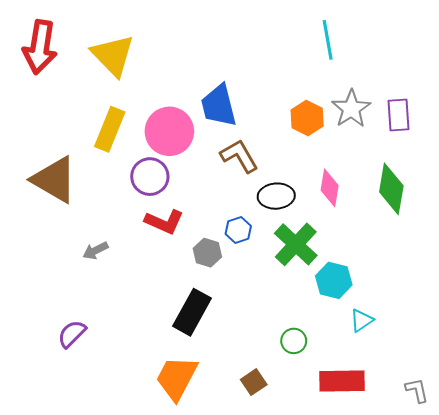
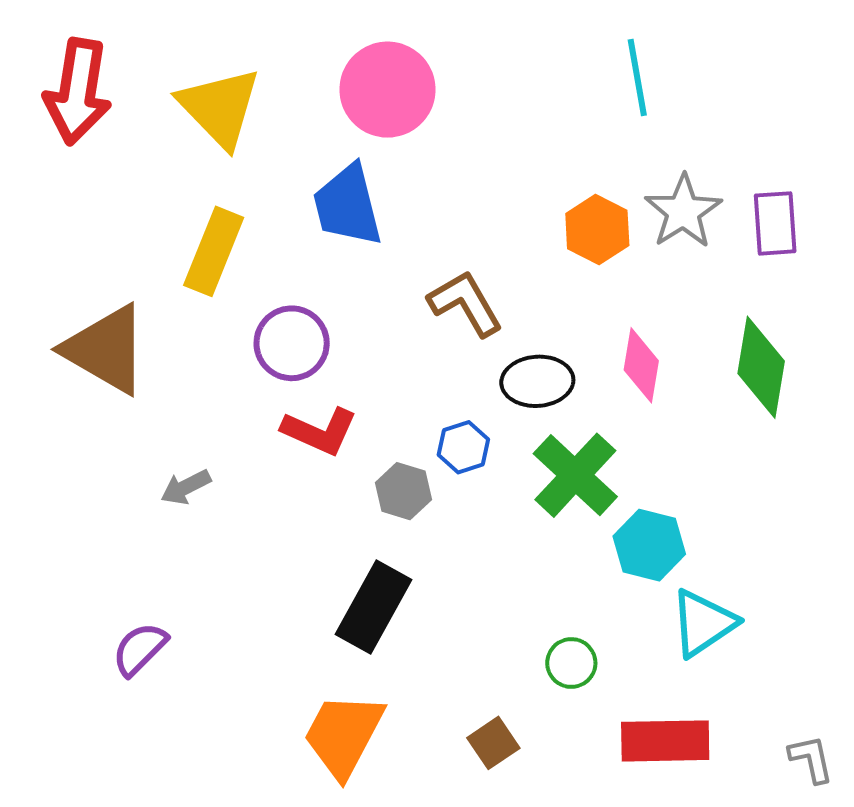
blue trapezoid: (219, 106) -> (348, 205), moved
pink circle: (169, 131) -> (387, 90), moved
cyan triangle: (362, 320) -> (703, 623), size x1.5

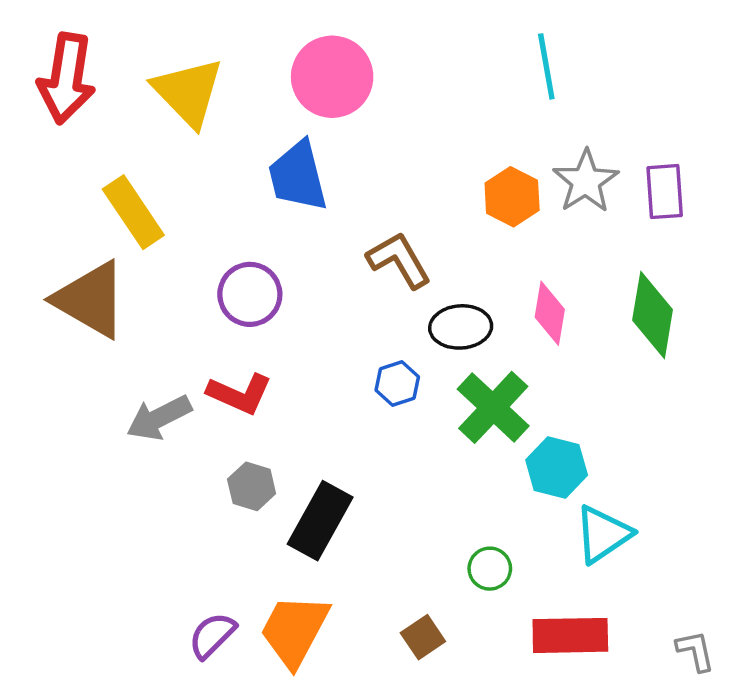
yellow rectangle: (214, 251) -> (133, 212), moved, turned -56
red L-shape: (320, 431) -> (240, 394), moved
gray arrow: (186, 487) -> (159, 418), size x1.5
gray hexagon: (403, 491) -> (252, 486), moved
purple semicircle: (140, 649) -> (212, 635), moved

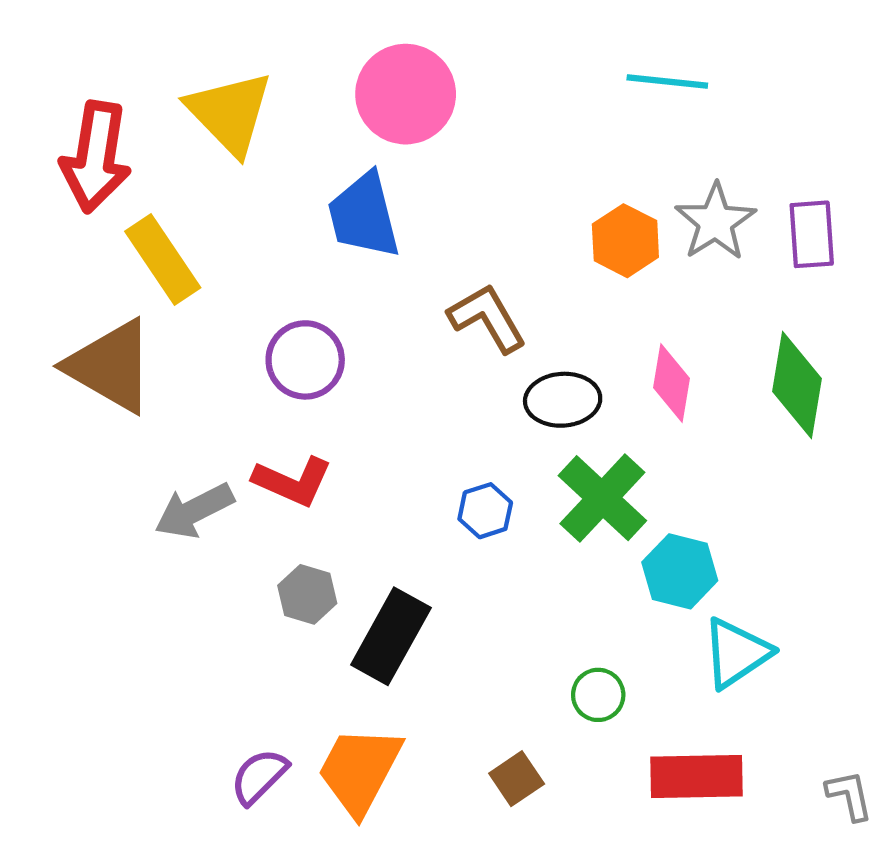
cyan line: (546, 66) -> (667, 82), turned -74
red arrow: (66, 78) -> (96, 157), moved
blue hexagon: (397, 383) -> (485, 511), moved

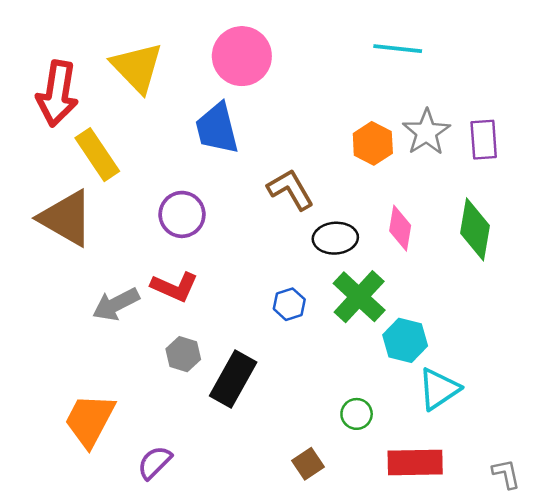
orange trapezoid: (360, 770) -> (90, 420), moved

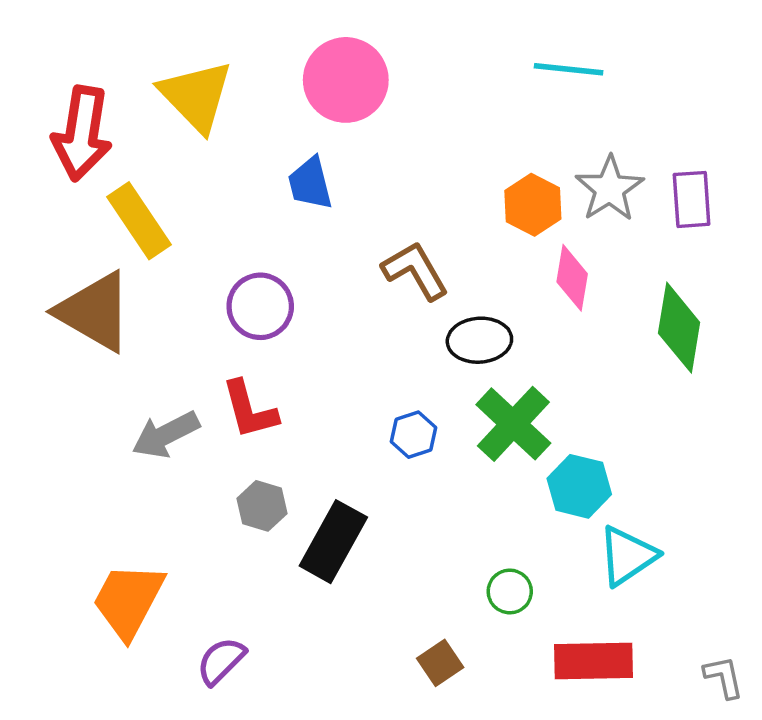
blue trapezoid: (217, 128) -> (310, 183), size x0.7
pink diamond: (400, 228) -> (572, 278), moved
red L-shape: (175, 287) -> (250, 410), turned 51

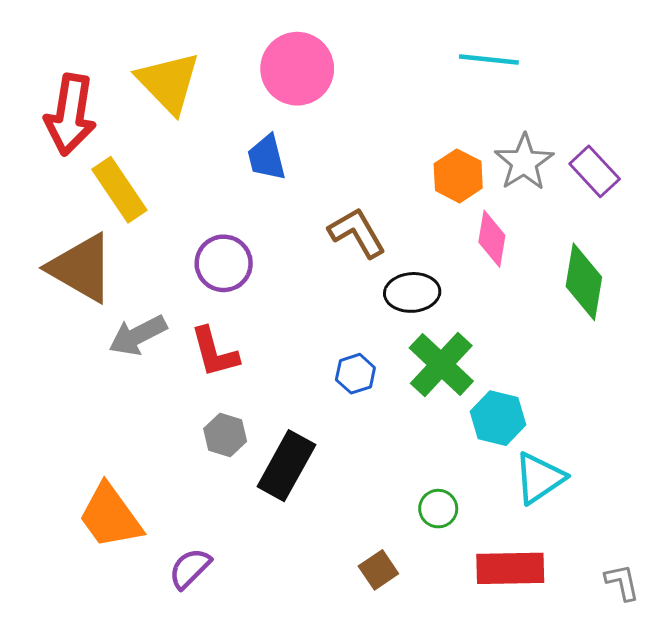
purple rectangle: (692, 199) -> (595, 171), turned -39
gray arrow: (166, 435) -> (138, 335), moved
orange trapezoid: (128, 600) -> (110, 516), turned -64

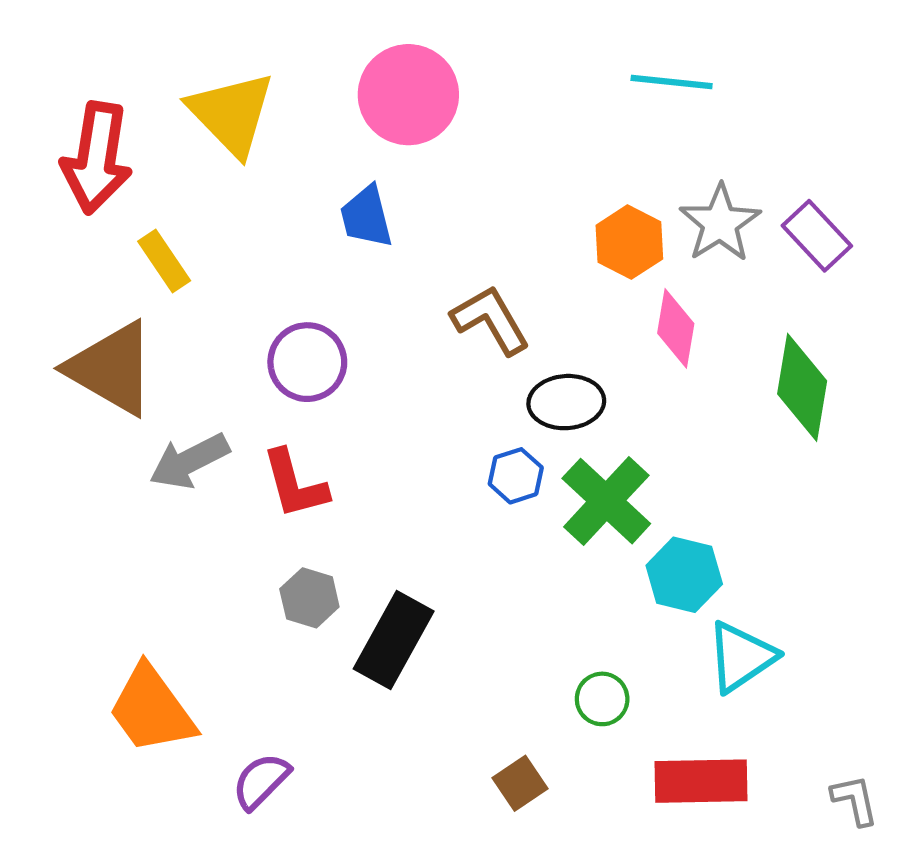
yellow rectangle: (119, 190) -> (164, 261), size x0.7
blue hexagon: (355, 374) -> (516, 476), moved

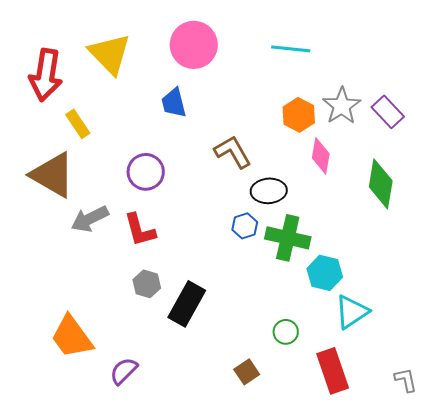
cyan line: (672, 82) -> (291, 49), moved
green cross: (606, 501) -> (288, 238), turned -30
red rectangle: (701, 781) -> (333, 371), turned 72

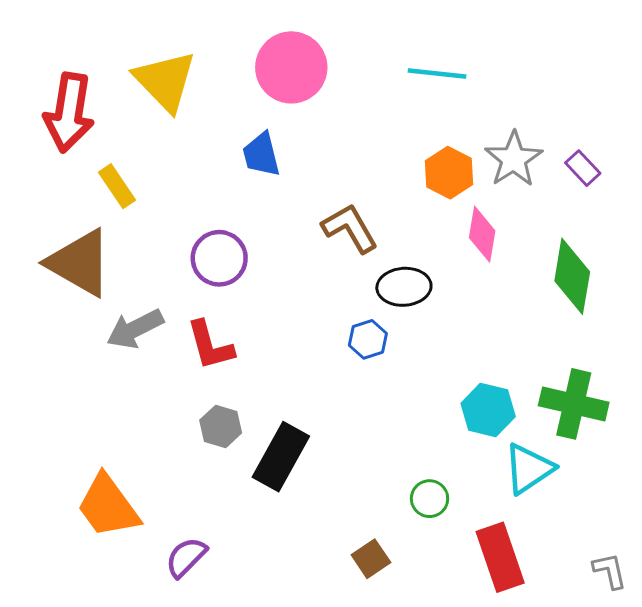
purple rectangle: (388, 112) -> (583, 168), size x0.7
green cross: (288, 238) -> (574, 404), moved

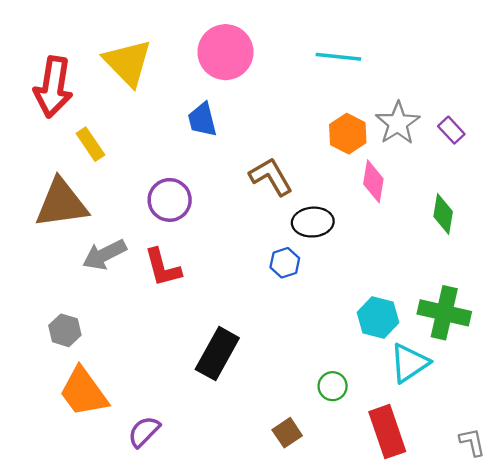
brown triangle: (79, 263) -> (61, 203), turned -38
green diamond: (572, 276) -> (443, 214), size x0.7
gray hexagon: (221, 427) -> (65, 330), moved

